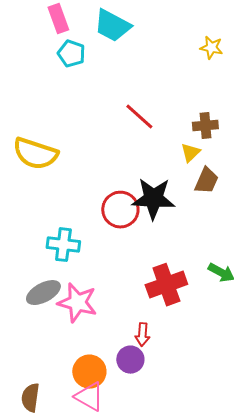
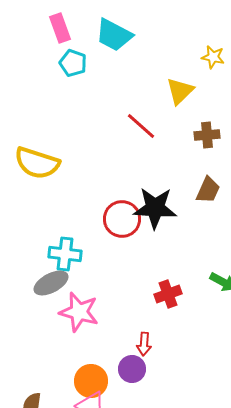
yellow triangle: (190, 153) -> (180, 91), moved, size x1.4
red cross: (166, 285) -> (168, 294), size x0.7
gray ellipse: (43, 293) -> (51, 283), moved

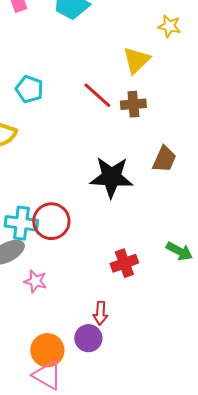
cyan pentagon: (73, 63) -> (29, 89), moved
brown cross: (207, 135) -> (133, 104), moved
red circle: (122, 219) -> (51, 221), moved
pink star: (79, 312) -> (35, 281), size x0.6

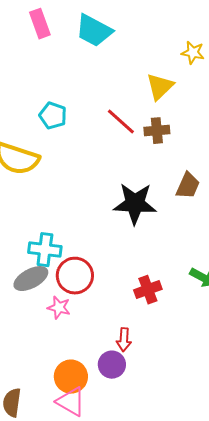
red circle: (51, 221) -> (75, 276), moved

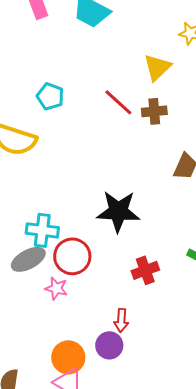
black star: (135, 204) -> (118, 211), moved

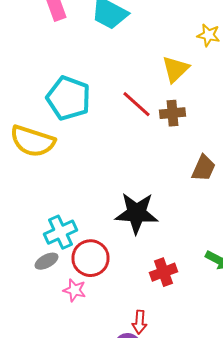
cyan pentagon: (50, 96) -> (68, 98), size x1.6
cyan cross: (42, 230) -> (60, 232), turned -32
gray ellipse: (28, 259) -> (46, 261), size x0.7

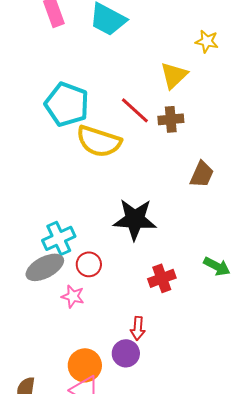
yellow semicircle: (32, 141) -> (99, 141), moved
red circle: (90, 258) -> (89, 264), size x0.7
gray ellipse: (46, 261) -> (45, 267), size x1.6

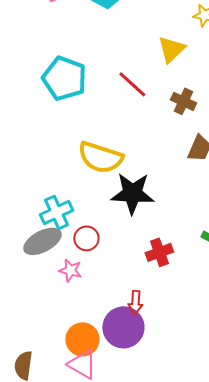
brown cross: (171, 119) -> (183, 101), moved, turned 30
yellow semicircle: (99, 141) -> (100, 157), moved
purple circle: (126, 353) -> (123, 327), size x1.5

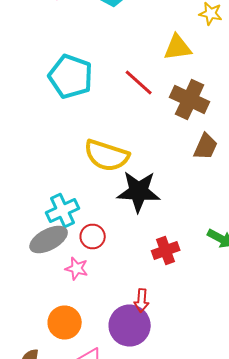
yellow triangle: (171, 49) -> (178, 48), turned 36
brown cross: (183, 101) -> (190, 100), size x1.5
orange circle: (82, 339) -> (65, 322), moved

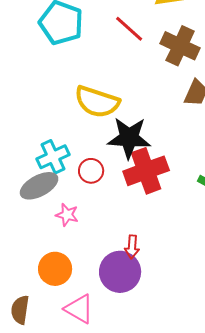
red circle: (93, 236) -> (91, 171), moved
red cross: (166, 250) -> (146, 171), moved, size x1.6

